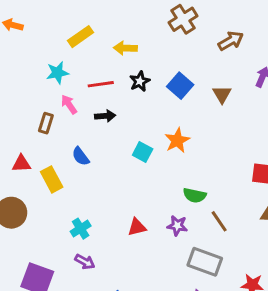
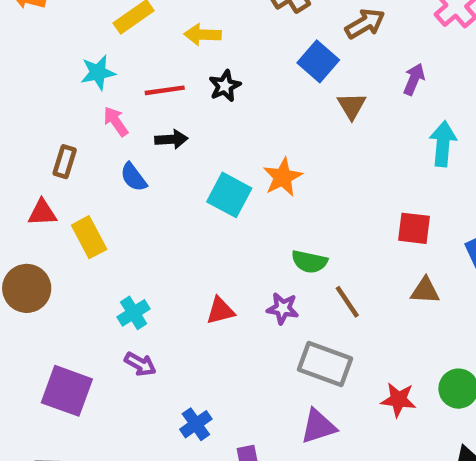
blue square: (180, 86) -> (318, 61), moved
brown rectangle: (46, 123) -> (65, 162), moved
cyan square: (143, 152) -> (229, 195), size x1.4
blue semicircle: (81, 156) -> (134, 177), moved

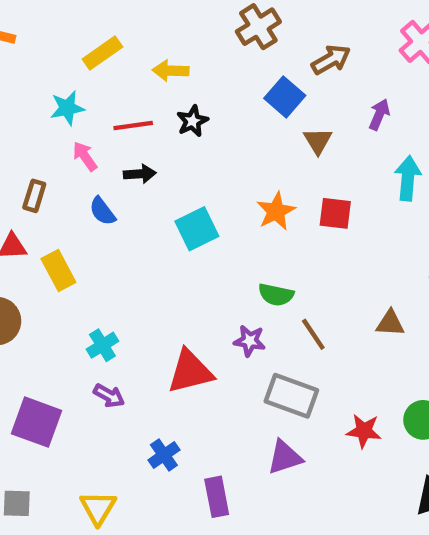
orange star: (283, 177) -> (276, 211), moved
cyan square: (229, 195) -> (197, 229), turned 36
red square: (414, 228) -> (335, 213), moved
red triangle: (220, 311) -> (190, 372), moved, size x1.6

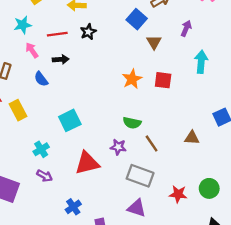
cyan square: (197, 229) -> (70, 120), moved
purple triangle: (285, 457) -> (137, 208), turned 36

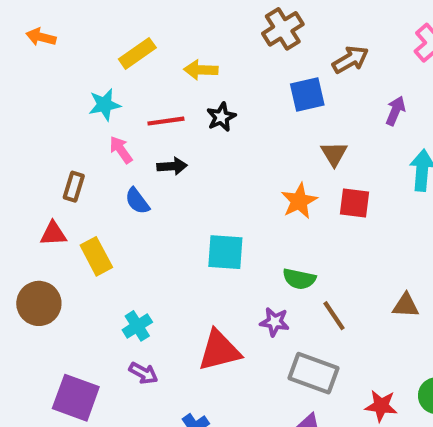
blue square: (137, 19) -> (307, 94), turned 36
brown triangle: (154, 42) -> (334, 154), moved
cyan square: (70, 120) -> (225, 252), moved, turned 30

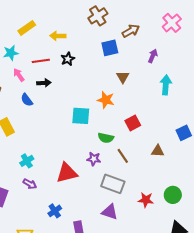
orange star: (299, 201) -> (106, 100), turned -30
red square: (354, 203) -> (133, 123), moved, turned -35
cyan square: (225, 252) -> (81, 116), moved

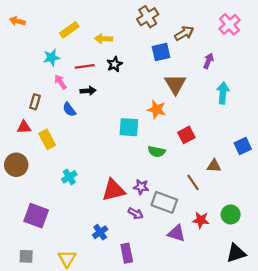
brown triangle: (123, 77) -> (175, 84), size x1.5
brown line: (123, 156) -> (193, 182), moved
purple star: (94, 159) -> (141, 187), moved
purple arrow: (30, 184) -> (136, 213), moved
purple triangle: (110, 212) -> (176, 233), moved

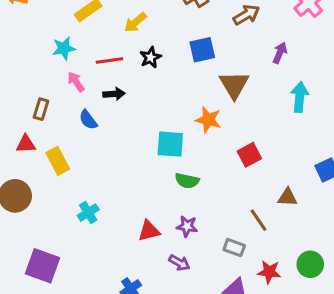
yellow arrow: (104, 39) -> (135, 22), turned -42
blue square: (161, 52) -> (202, 50), moved
green semicircle: (157, 151) -> (187, 181), moved
red triangle: (113, 190) -> (149, 231), size x0.7
gray rectangle: (164, 202) -> (234, 248), moved, size x0.6

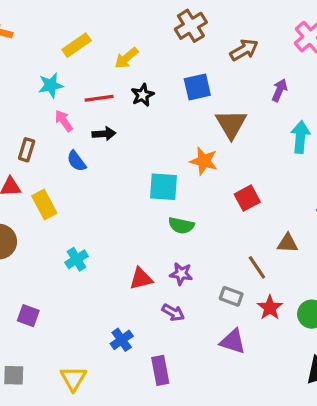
purple square: (42, 266) -> (28, 316), size x0.6
red star: (269, 272) -> (270, 308), moved, turned 30

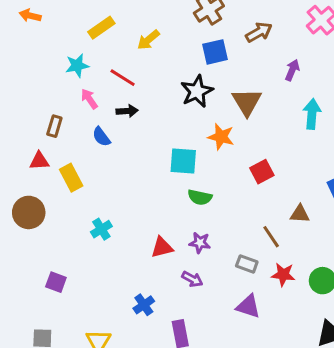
blue square: (197, 87) -> (215, 52), moved
black star: (143, 95) -> (197, 91), moved, size x1.5
red line: (99, 98) -> (123, 78), turned 40
red star: (270, 308) -> (283, 275), turned -30

